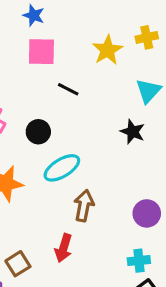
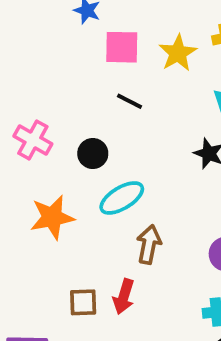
pink square: (41, 52) -> (122, 47), moved
brown square: (18, 264) -> (83, 302), moved, turned 30

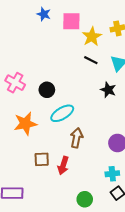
pink square: (122, 47) -> (71, 21), moved
black line: (129, 101) -> (91, 60), moved
brown square: (83, 302) -> (42, 159), moved

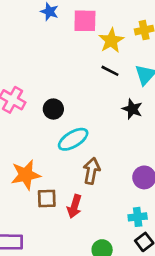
orange star: (25, 124) -> (26, 175), moved

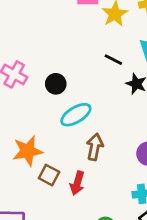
black line: (110, 71) -> (113, 60), moved
brown square: (47, 199) -> (49, 175), turned 30

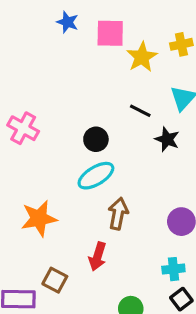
black circle: (56, 84) -> (96, 139), moved
brown square: (49, 175) -> (55, 280), moved

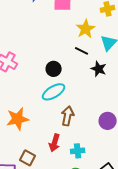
yellow star: (142, 57) -> (86, 29), moved
cyan cross: (173, 269) -> (78, 151), moved

